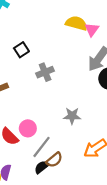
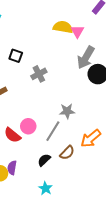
black square: (21, 50) -> (16, 56), turned -32
gray line: (41, 147) -> (53, 131), moved
brown semicircle: (54, 160) -> (67, 153), moved

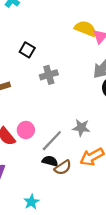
gray star: (67, 111) -> (81, 128), moved
black semicircle: (44, 160) -> (50, 161), moved, turned 48

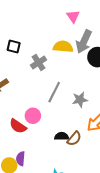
yellow semicircle: (85, 29) -> (63, 47), moved
gray line: (52, 141) -> (54, 92), moved

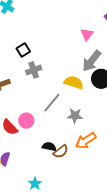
black square: (14, 47) -> (23, 50), turned 32
yellow semicircle: (63, 47) -> (74, 82), moved
gray cross: (39, 62) -> (34, 70), moved

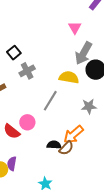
gray star: (75, 116) -> (89, 106), moved
orange arrow: (86, 141) -> (73, 135), moved

